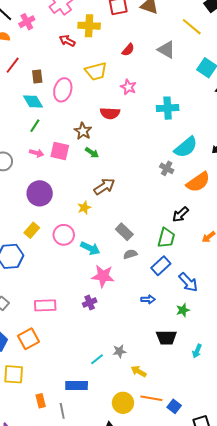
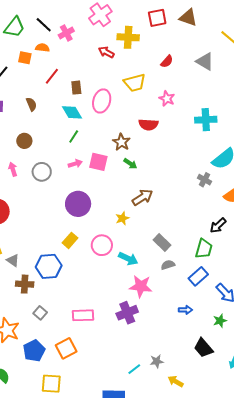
pink arrow: (37, 153) -> (75, 164), turned -32
purple cross: (90, 303) -> (127, 313), size x1.5
black trapezoid: (166, 337) -> (203, 348), turned 50

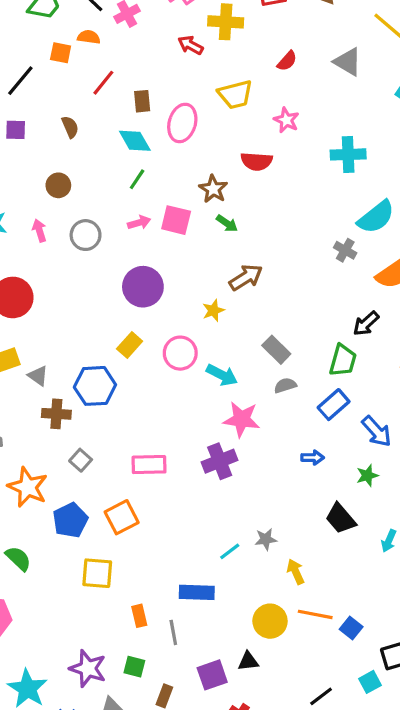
yellow arrow: (176, 381) -> (296, 572), turned 35

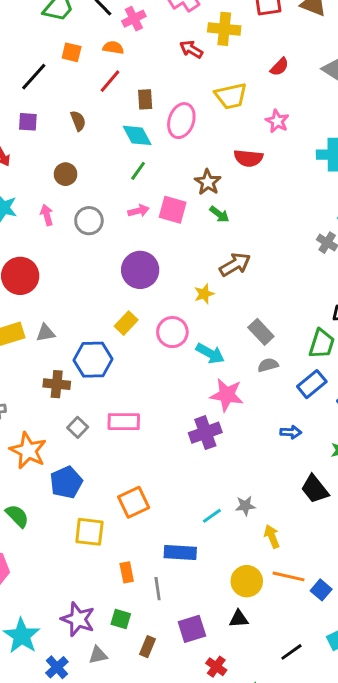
orange semicircle: (89, 37) -> (113, 48), moved
gray triangle: (38, 376) -> (46, 333), moved, turned -48
pink rectangle: (149, 465) -> (124, 422), moved
orange square: (122, 517) -> (134, 502), moved
black triangle: (248, 661) -> (239, 619), moved

